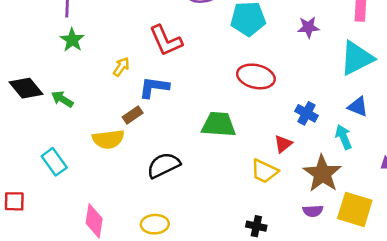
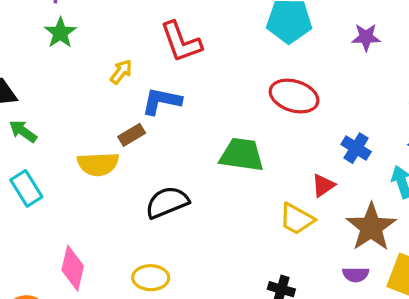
green arrow: (62, 99) -> (23, 131), moved

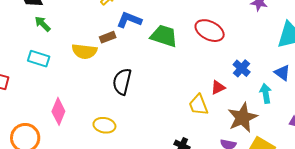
green trapezoid: (242, 155) -> (164, 36), moved
cyan rectangle: (26, 188) -> (39, 59), turned -50
black semicircle: (167, 202) -> (122, 82), turned -64
yellow trapezoid: (297, 219) -> (198, 105), turned 30

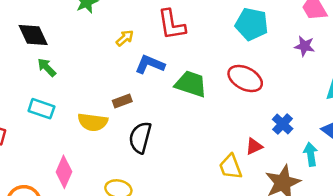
brown rectangle: (108, 37) -> (122, 101), moved
yellow semicircle: (84, 51) -> (93, 122), moved

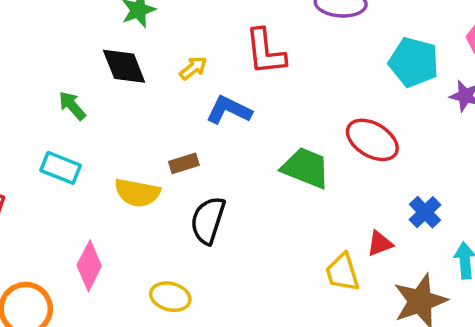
cyan pentagon: (252, 24) -> (414, 62), moved
black diamond: (33, 35) -> (124, 66), moved
green trapezoid: (191, 84) -> (306, 168), moved

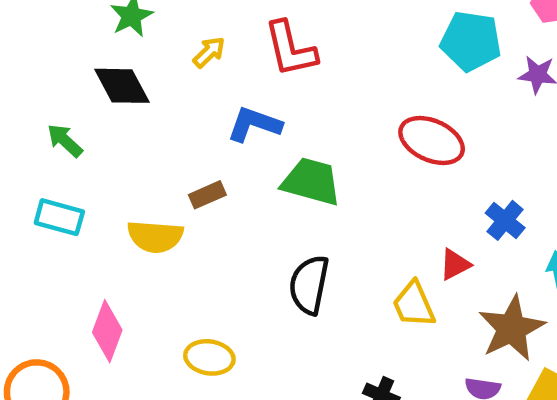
yellow arrow: (193, 68) -> (209, 52), moved
green trapezoid: (306, 168) -> (311, 182), moved
black semicircle: (208, 220) -> (309, 285), moved

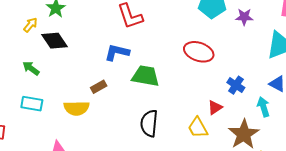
yellow arrow: (209, 52) -> (30, 25), moved

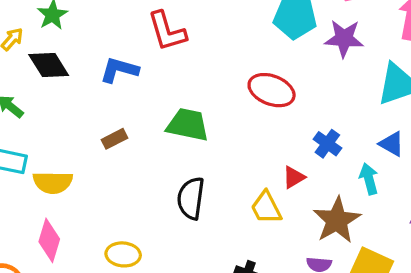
purple star: (244, 17) -> (344, 38), size x1.4
blue L-shape: (117, 52) -> (119, 70), moved
yellow semicircle: (77, 108) -> (53, 182), moved

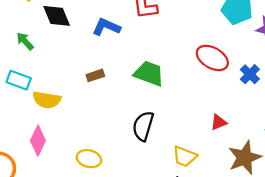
blue cross: (327, 144) -> (250, 74), moved
yellow trapezoid: (266, 208) -> (185, 156), moved, turned -50

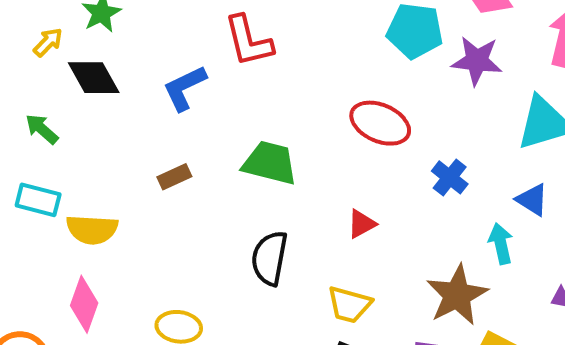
blue L-shape: (106, 27) -> (185, 88), turned -44
blue cross: (250, 74) -> (450, 177), moved
red triangle: (219, 122) -> (362, 224), moved

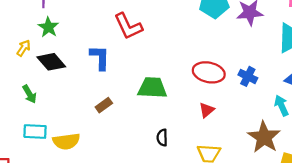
blue L-shape: (185, 88) -> (100, 58), turned 128
red ellipse: (380, 123) -> (209, 72), moved
green arrow: (42, 129) -> (30, 94), turned -150
black semicircle: (270, 258) -> (162, 138), size x0.6

